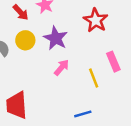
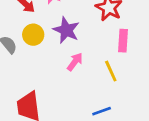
pink rectangle: (113, 62) -> (123, 41), moved, turned 30

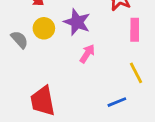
yellow line: (111, 71) -> (136, 73), moved

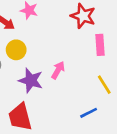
purple star: (77, 22) -> (31, 80), moved

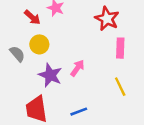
blue line: (89, 113) -> (79, 112), moved

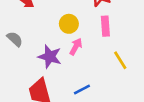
yellow circle: (39, 44) -> (69, 24), moved
pink rectangle: (120, 48) -> (105, 26), moved

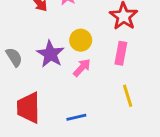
gray semicircle: (15, 39) -> (14, 57), moved
purple star: (50, 57) -> (50, 54), moved

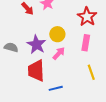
gray semicircle: (14, 57) -> (11, 47), turned -40
red trapezoid: (29, 108) -> (36, 71), moved

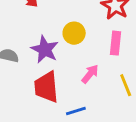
pink arrow: (59, 53) -> (90, 74), moved

